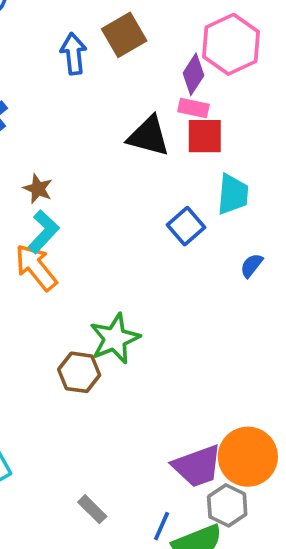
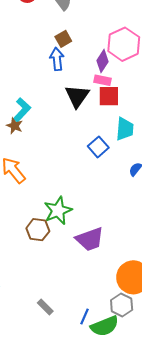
brown square: (124, 35) -> (63, 39), size x0.7
blue arrow: (73, 54) -> (57, 59), moved
black triangle: (148, 136) -> (77, 96), turned 50
cyan L-shape: (44, 232) -> (22, 110), moved
purple trapezoid: (197, 466) -> (90, 239), moved

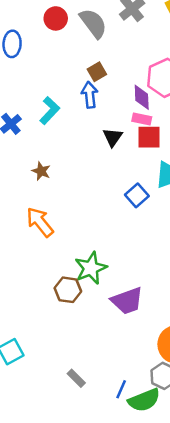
purple diamond: (103, 61) -> (142, 97), turned -35
black triangle: (77, 96) -> (113, 137), size x0.7
cyan L-shape: (22, 110) -> (50, 111), moved

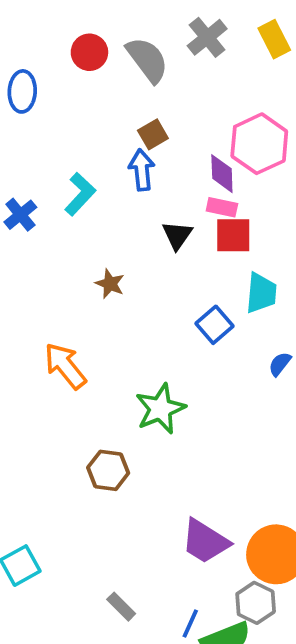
brown star: (41, 171) -> (110, 284), moved
green star: (91, 268) -> (160, 409), moved
purple trapezoid: (127, 301) -> (205, 541), moved, turned 52

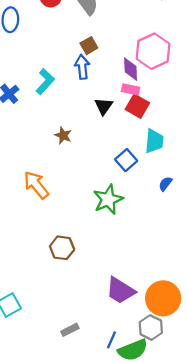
red square: (233, 235) -> (137, 106), turned 30
green star: (160, 409) -> (108, 199), moved
gray rectangle: (121, 607) -> (70, 330), turned -72

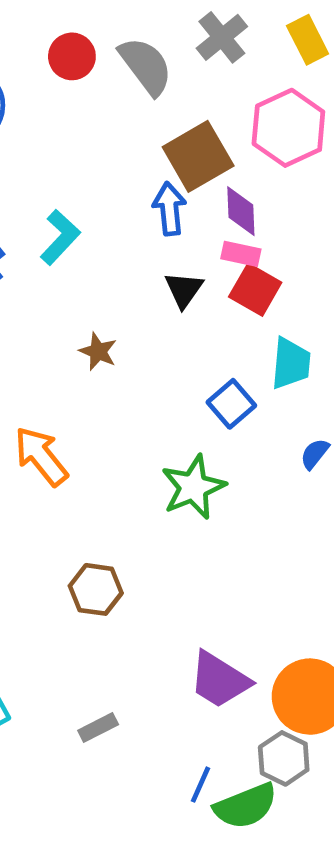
brown square: (89, 46) -> (198, 156), moved, size x1.8
pink hexagon: (153, 51) -> (288, 128), moved
blue arrow: (82, 67) -> (169, 209), moved
gray rectangle: (70, 330) -> (98, 727), moved

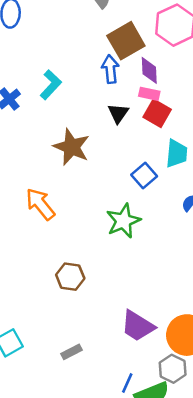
brown star: (98, 351) -> (71, 147), size x1.8

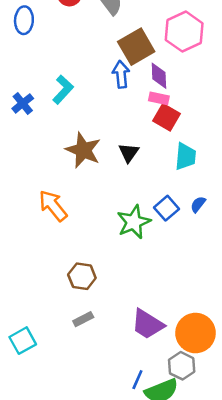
black triangle: (118, 113) -> (129, 153), moved
blue square: (144, 176) -> (167, 208), moved
gray rectangle: (71, 352) -> (83, 319), moved

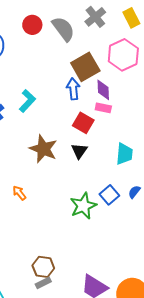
red square: (167, 117) -> (83, 123), moved
orange arrow: (53, 206) -> (19, 193), size x0.6
brown hexagon: (82, 276) -> (43, 267), moved

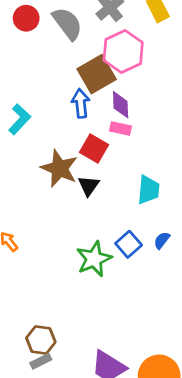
pink hexagon: (123, 55) -> (123, 51), moved
brown star: (43, 149) -> (59, 168), moved

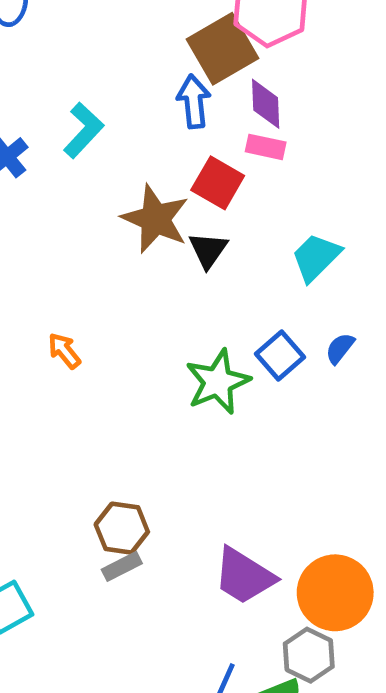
cyan trapezoid: (148, 190) -> (316, 257), turned -140

